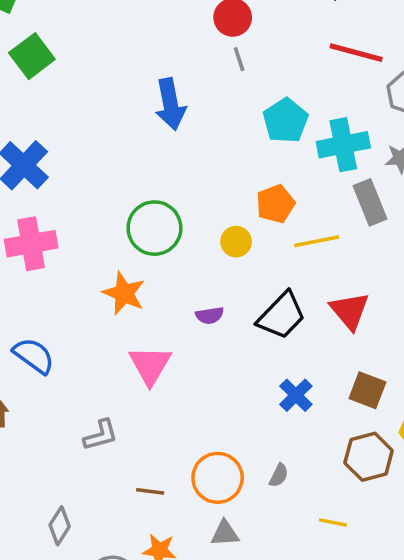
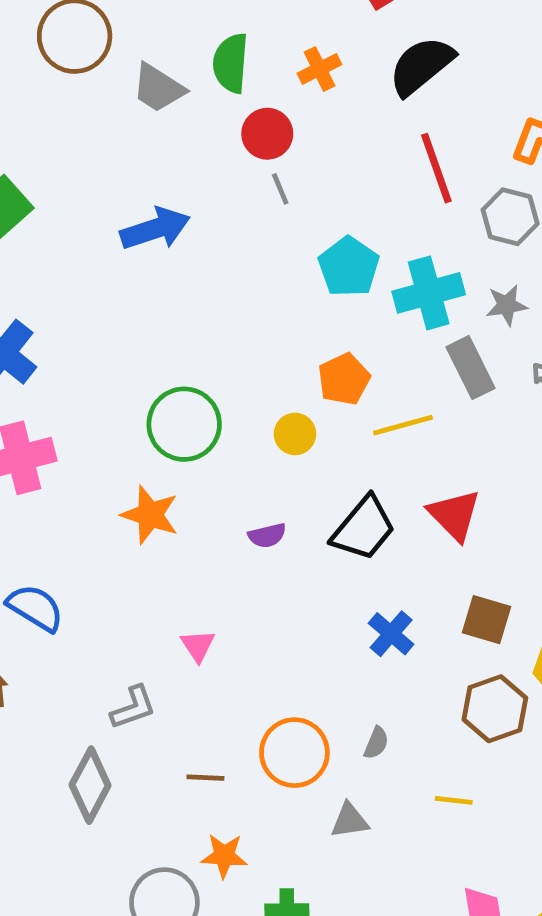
red line: (356, 53) -> (436, 168), turned 60
blue arrow: (170, 104) -> (155, 229), moved, turned -93
pink triangle: (150, 365) -> (198, 646), moved, size x0.6
gray diamond: (60, 526) -> (90, 785), moved, size x1.4
gray triangle: (225, 533) -> (350, 821), moved

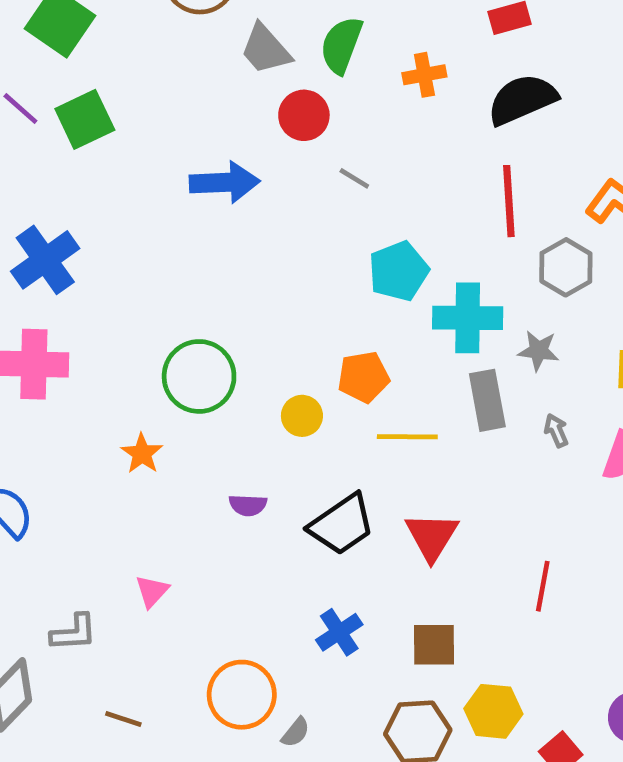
red circle: (267, 134) -> (304, 115), moved
gray line: (280, 189) -> (354, 178), turned -52
orange star: (150, 515) -> (142, 454), size x0.7
brown square: (486, 620) -> (434, 645), turned -33
orange circle: (294, 753) -> (242, 695), moved

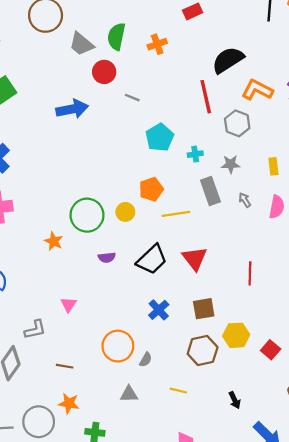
black semicircle: (522, 99) -> (228, 60), moved
cyan cross: (468, 318) -> (195, 154), size x0.5
green circle: (199, 376) -> (87, 215), moved

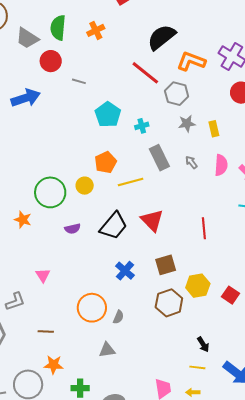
red line: (206, 97) -> (145, 73), turned -32
gray star: (231, 164) -> (187, 123), moved
yellow line: (178, 391) -> (197, 367), moved

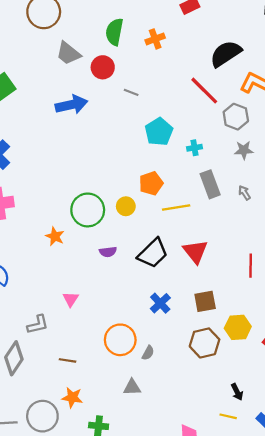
gray trapezoid: (27, 38) -> (68, 53), moved

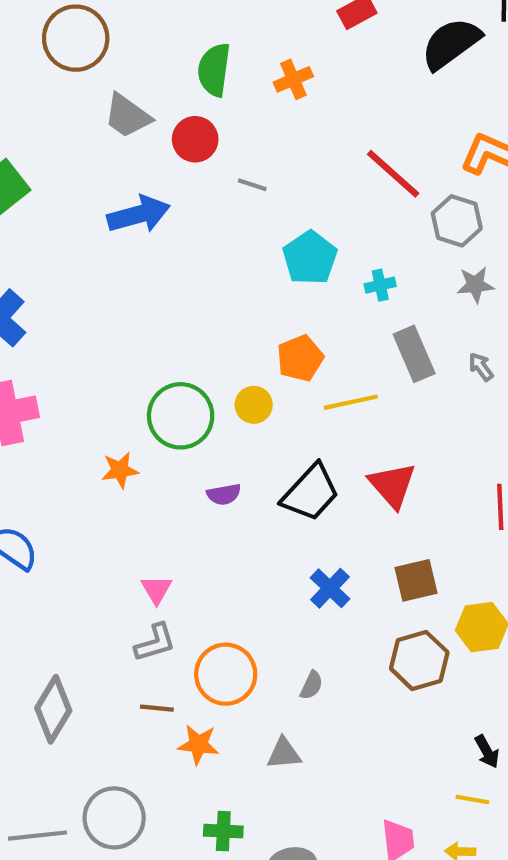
black semicircle: (226, 54) -> (451, 44), moved
orange star: (55, 236) -> (120, 470), turned -30
gray L-shape: (38, 325) -> (155, 643), moved
orange circle: (120, 340) -> (226, 674), moved
orange star: (72, 397) -> (198, 744), moved

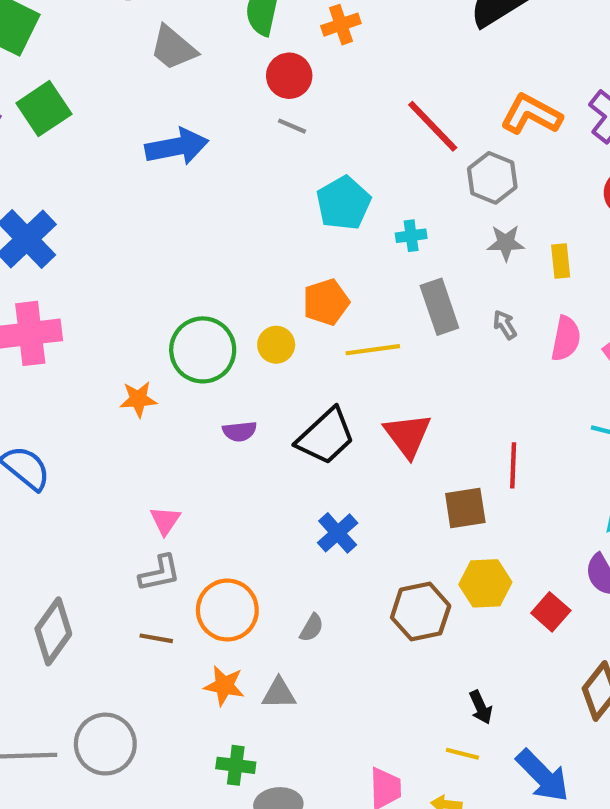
red circle: (195, 139) -> (289, 76), moved
brown square: (416, 580) -> (465, 508), moved
orange star: (198, 744) -> (224, 686), moved
green cross: (223, 831) -> (236, 765), moved

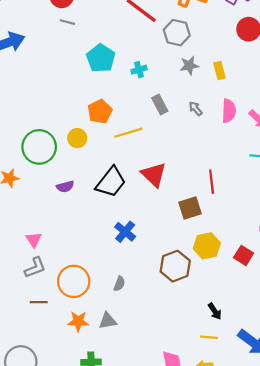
gray rectangle: (439, 307) -> (160, 105), size x0.7

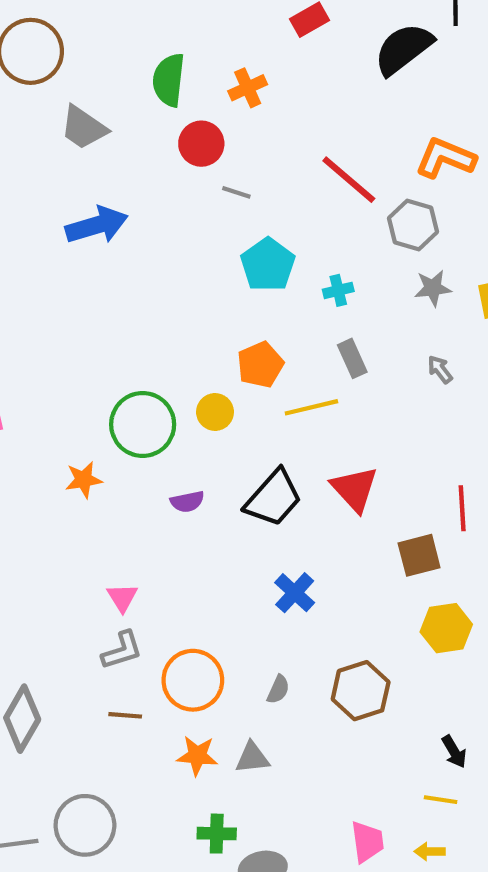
gray line: (67, 22) -> (236, 192), moved
gray rectangle: (160, 105) -> (352, 358), moved
brown hexagon: (175, 266) -> (361, 691), moved

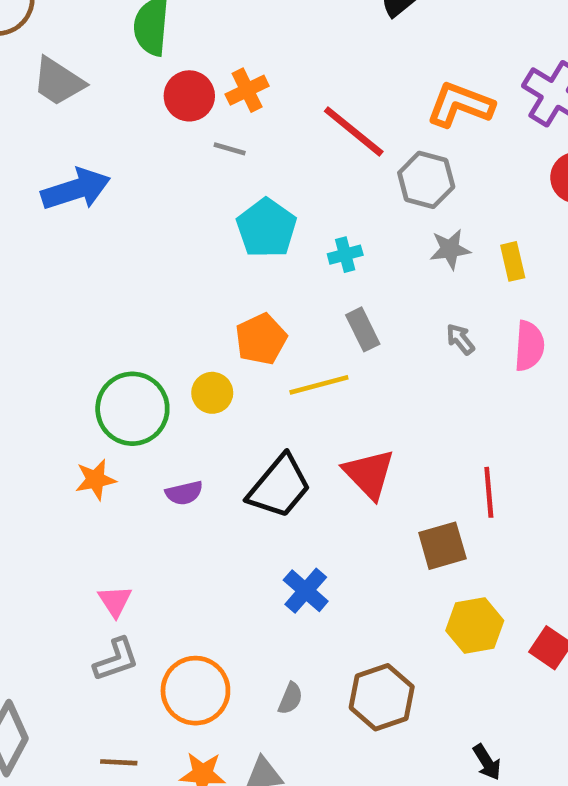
orange cross: (248, 88) -> (247, 90), moved
orange star: (84, 480) -> (95, 480), moved
brown line: (125, 715) -> (119, 762), moved

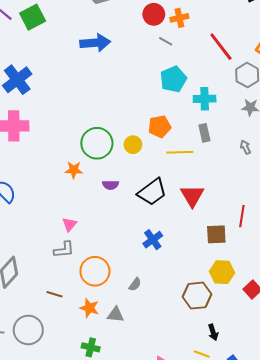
cyan cross: (345, 255) -> (205, 99), size x1.5
brown hexagon: (382, 697) -> (197, 296), moved

